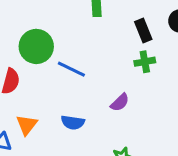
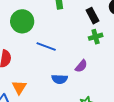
green circle: (36, 46) -> (22, 21), moved
blue semicircle: (73, 122) -> (60, 79), moved

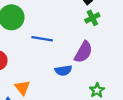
purple semicircle: (81, 66) -> (83, 52), size x1.5

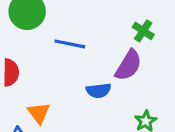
green cross: (92, 18) -> (143, 31), moved, turned -32

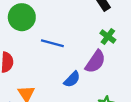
blue semicircle: (99, 91) -> (72, 79), turned -42

